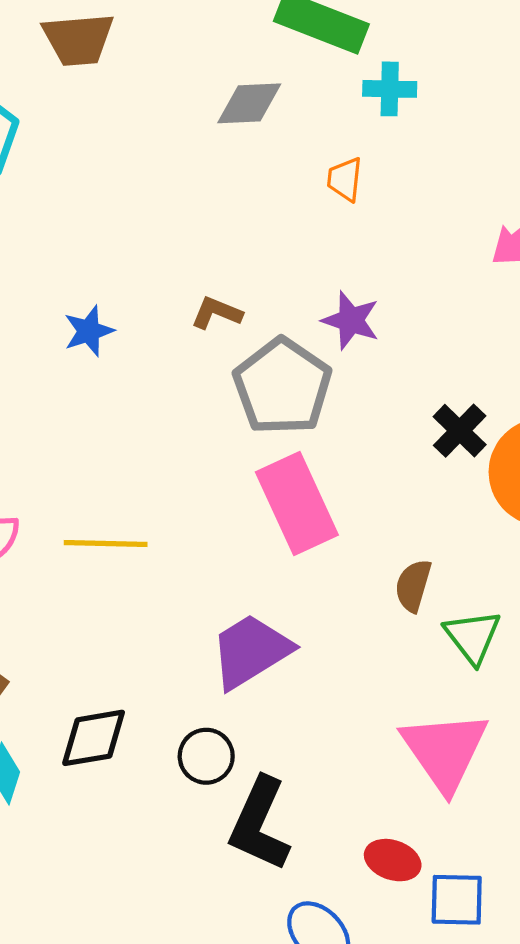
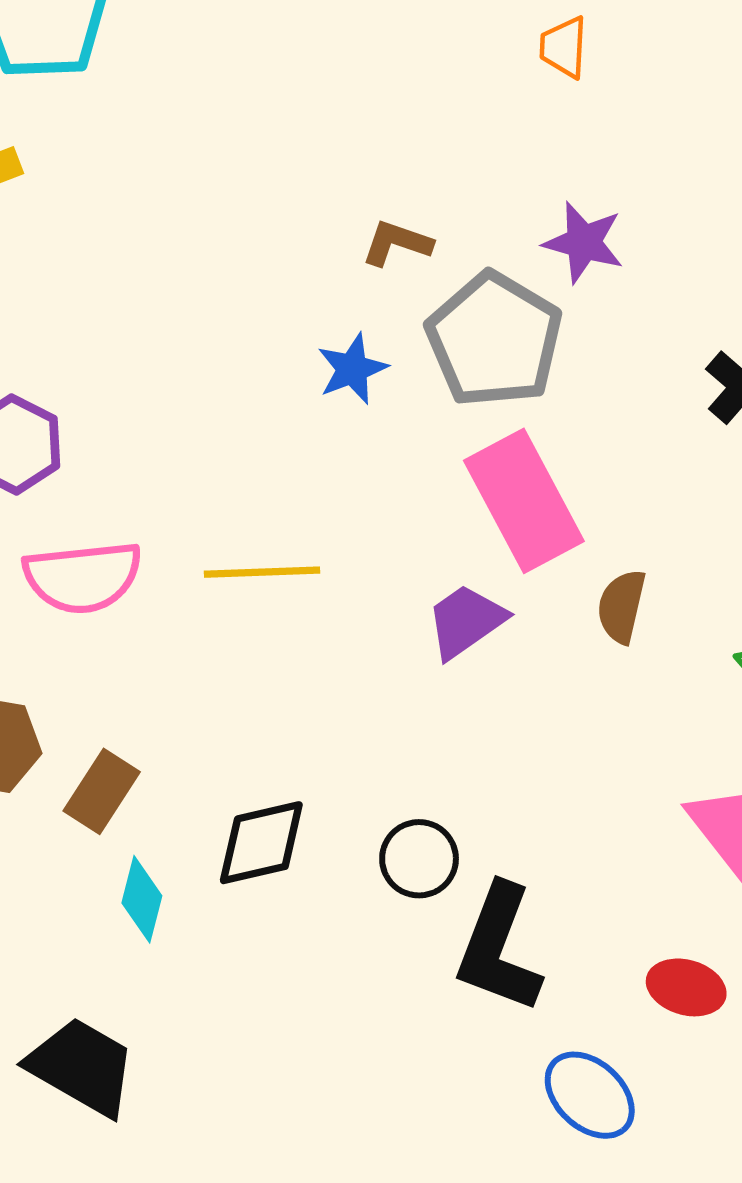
blue star: (89, 331) -> (352, 369), moved
brown semicircle: (413, 586) -> (622, 606), moved
purple trapezoid: (251, 651) -> (466, 621), moved, size x0.7

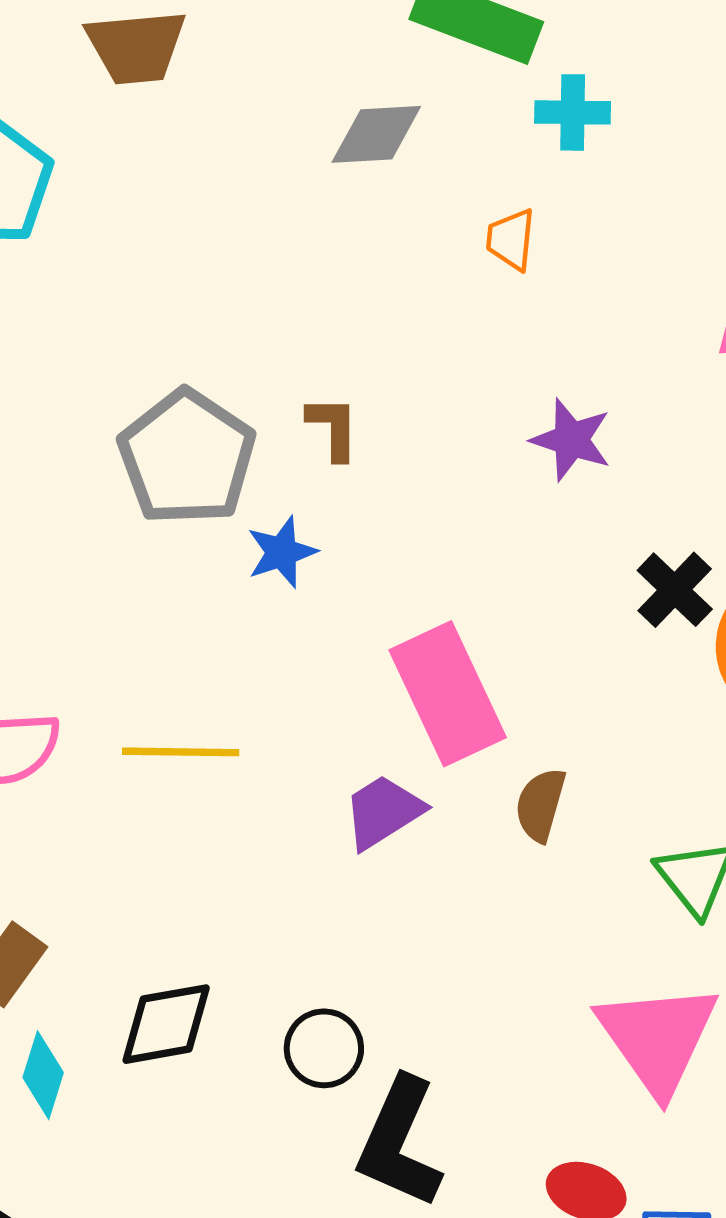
purple star: (584, 242) -> (571, 440), moved
brown L-shape: (397, 243) -> (333, 428), turned 68
gray pentagon: (494, 340) -> (187, 457), moved

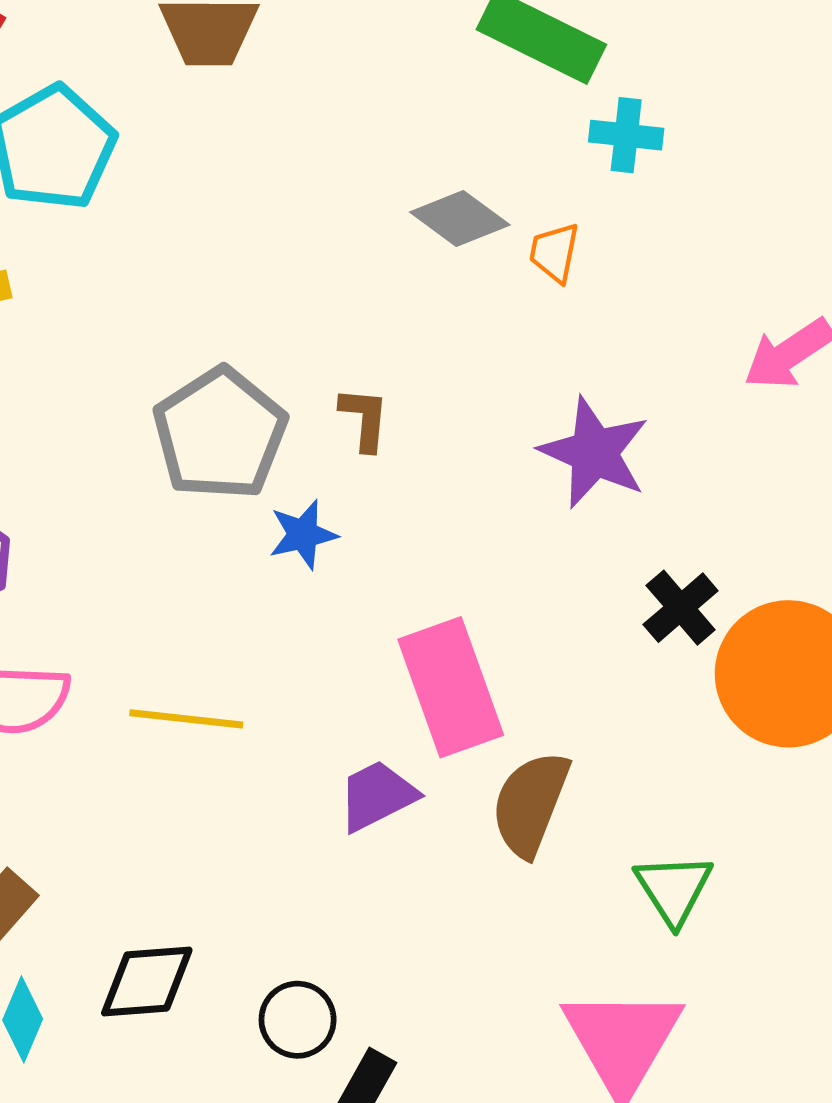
gray diamond: (376, 134) -> (460, 219), moved, turned 34
purple star: (571, 440) -> (594, 453), size x1.4
brown semicircle: (540, 805) -> (530, 804), size x1.5

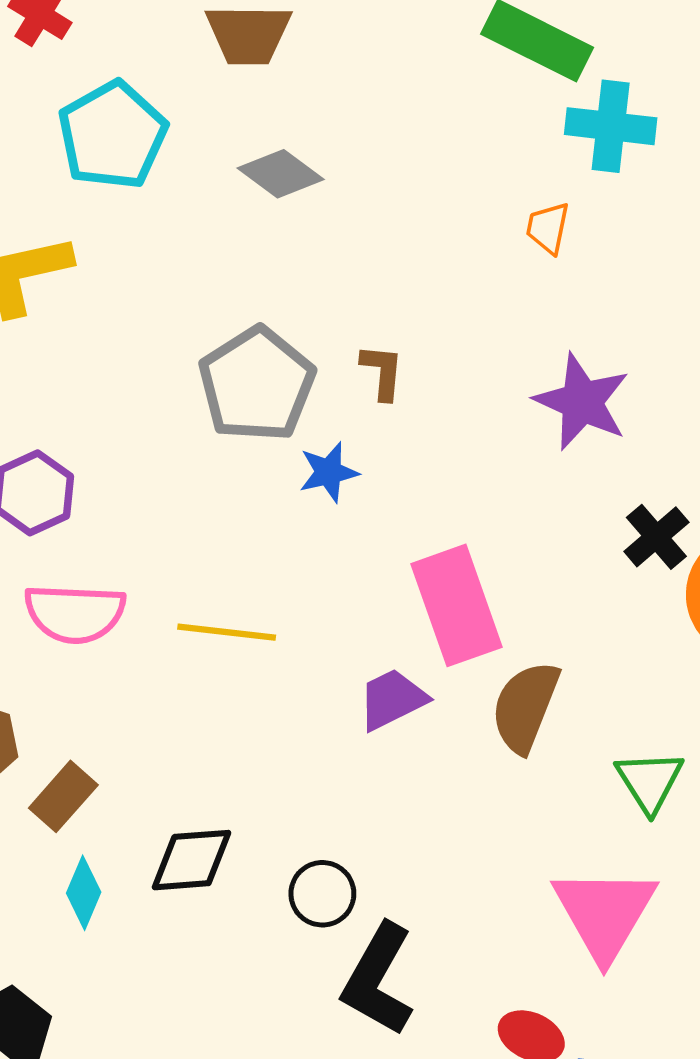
cyan cross: (626, 135) -> (611, 126), size x1.4
gray diamond: (460, 219) -> (281, 174), moved

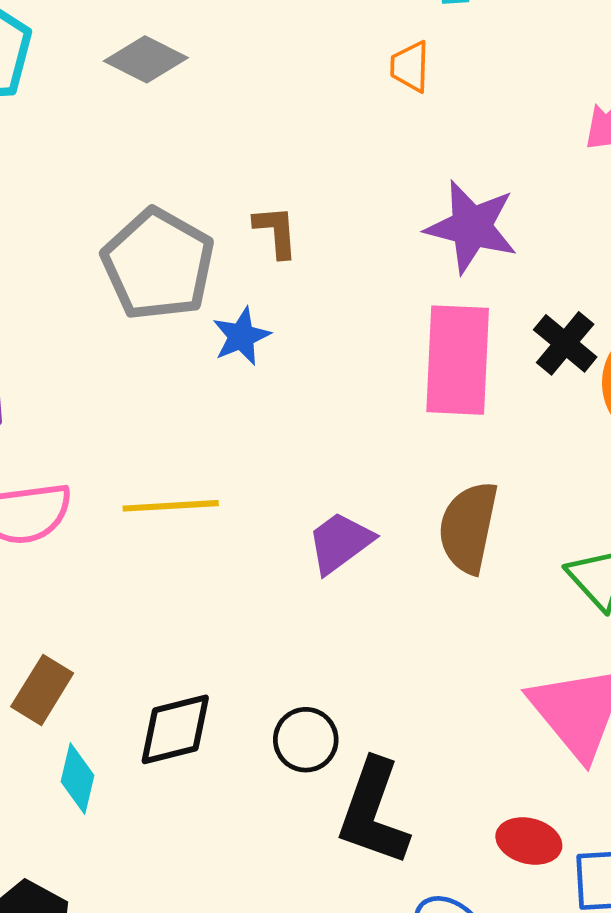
pink rectangle: (456, 605) -> (458, 360), moved, turned 32

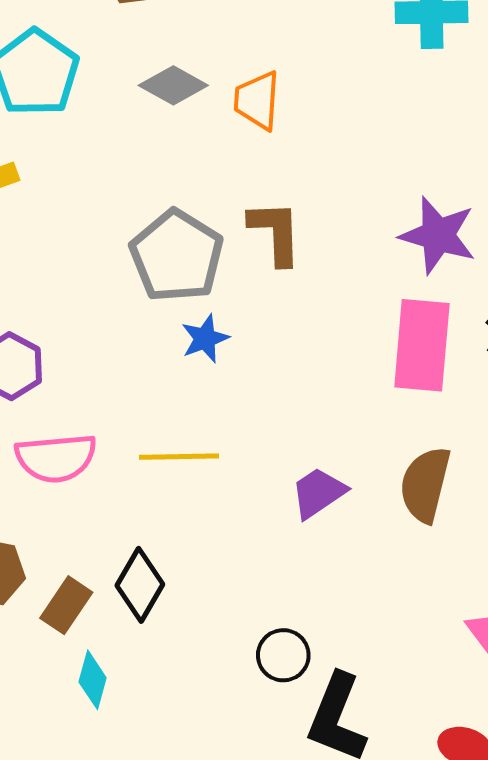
orange trapezoid: (410, 67) -> (257, 100), moved, size x1.4
brown L-shape: (276, 231) -> (275, 233), size x1.5
blue star: (241, 336) -> (205, 339), moved
black diamond: (175, 729) -> (140, 585), moved, turned -48

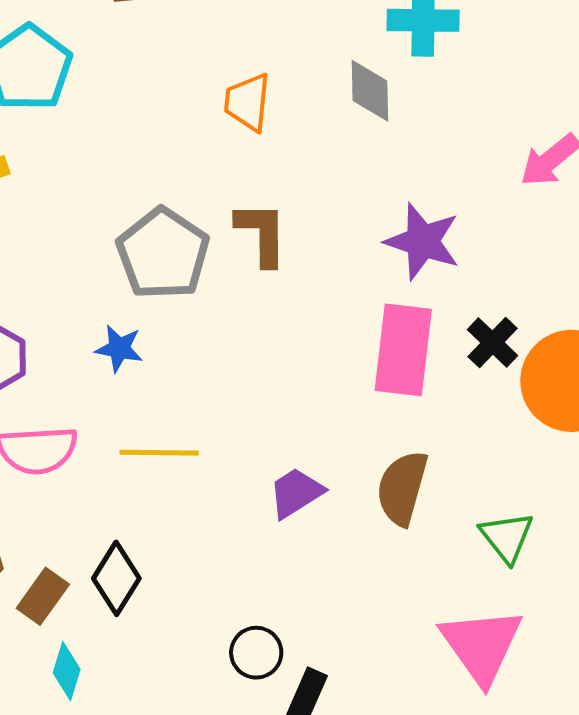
gray diamond: (173, 85) -> (370, 91), moved, turned 58
blue star: (205, 339) -> (119, 348), moved, turned 30

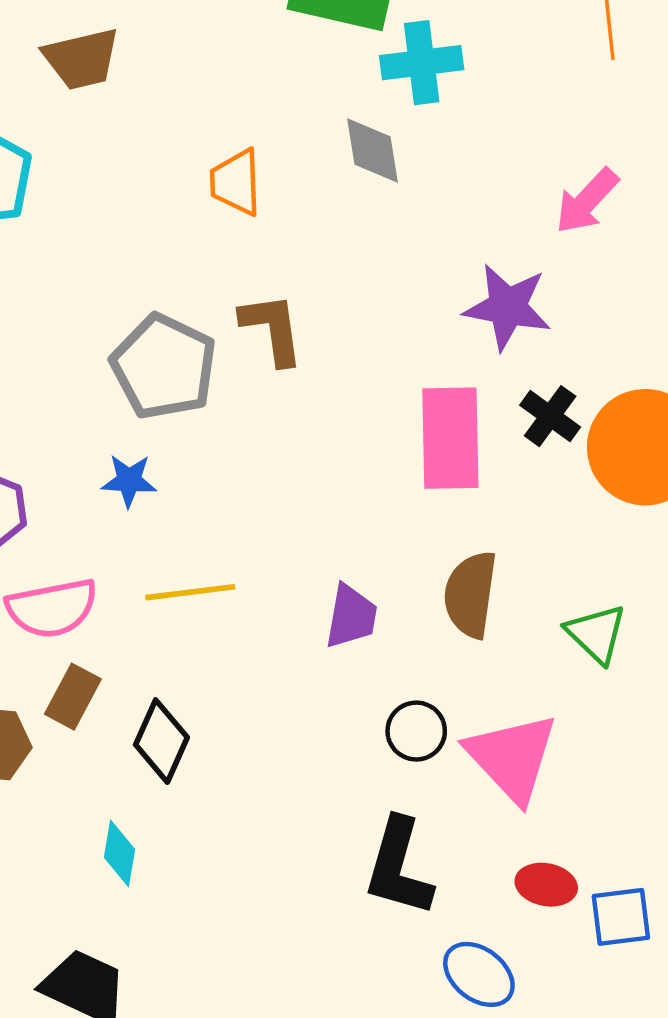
purple star: (422, 241) -> (507, 307), moved
purple trapezoid: (296, 493) -> (351, 616), turned 140
brown rectangle: (43, 596) -> (73, 697), moved
pink triangle: (482, 645) -> (512, 758), moved
black circle: (256, 653) -> (416, 731), moved

